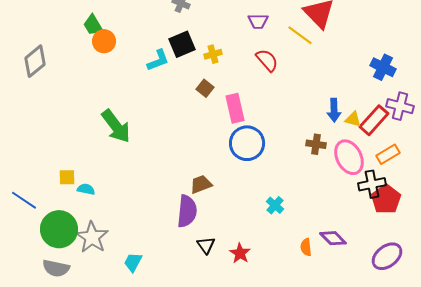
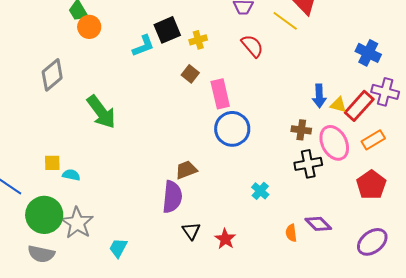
gray diamond: (35, 61) -> (52, 75), moved
black cross: (372, 184) -> (308, 164), moved

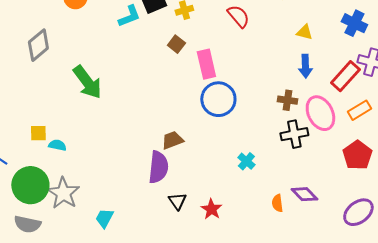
yellow triangle: (338, 105) -> (304, 32), moved

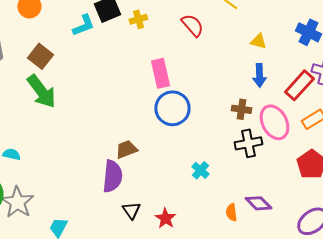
brown square: (176, 44) -> (40, 56), moved, size x1.4

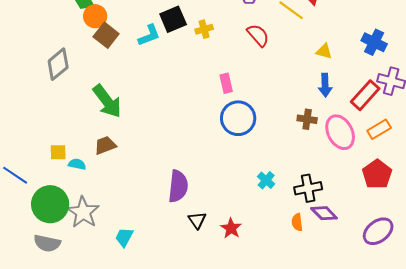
brown square: (40, 56) -> (106, 35), moved
pink rectangle: (160, 73) -> (226, 83), size x0.7
black cross: (248, 143) -> (308, 188), moved
brown trapezoid: (126, 149) -> (105, 145), moved

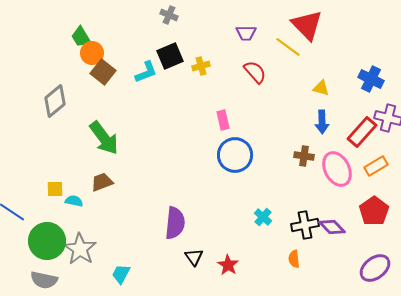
purple diamond: (324, 213) -> (332, 227), moved

